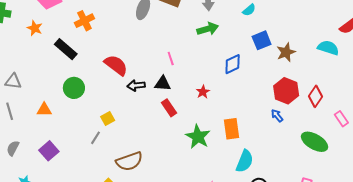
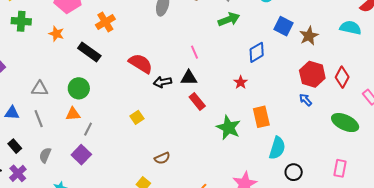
blue square: (262, 40) -> (283, 26), turned -36
green circle: (74, 88) -> (79, 88), moved
red star: (203, 92) -> (241, 82), moved
gray line: (95, 138) -> (88, 129), moved
brown semicircle: (129, 161) -> (162, 158), size x0.6

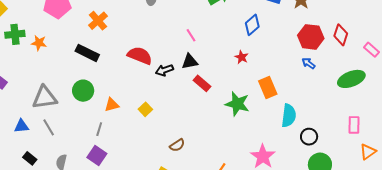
orange star: (56, 34) -> (39, 43), moved
gray triangle: (40, 89) -> (45, 98), size x1.5
orange triangle: (73, 114) -> (112, 105), moved
green ellipse: (345, 123) -> (351, 79), turned -36

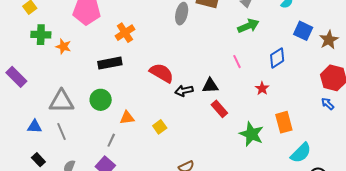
pink line: (191, 35) -> (237, 62), moved
black rectangle: (87, 53) -> (110, 63), turned -45
cyan semicircle: (289, 116) -> (301, 153), turned 30

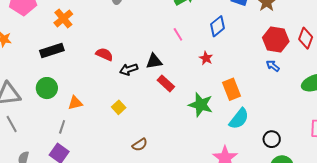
red semicircle: (162, 73) -> (104, 54), size x0.7
yellow square: (160, 127) -> (119, 107), moved
cyan semicircle: (301, 153) -> (239, 119), moved

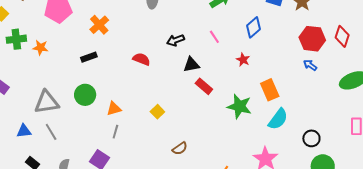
black rectangle: (52, 50) -> (89, 57), size x0.7
black arrow: (129, 69) -> (175, 40), moved
gray line: (62, 127) -> (115, 132), moved

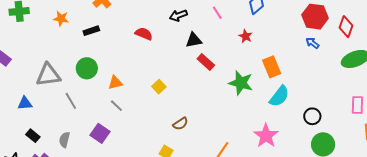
red diamond: (342, 36) -> (346, 27), moved
orange star: (40, 48) -> (61, 18), moved
gray line: (51, 132) -> (71, 101), moved
gray line: (115, 132) -> (116, 106), turned -64

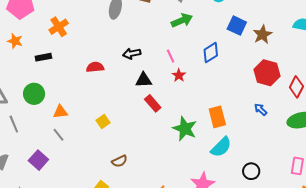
red semicircle: (144, 34) -> (95, 67), turned -36
red star: (246, 36) -> (179, 75), moved
blue arrow: (312, 43) -> (261, 110), moved

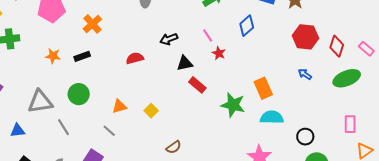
orange star: (15, 41) -> (53, 56), moved
orange triangle: (60, 112) -> (119, 106), moved
cyan semicircle: (221, 147) -> (272, 117), turned -125

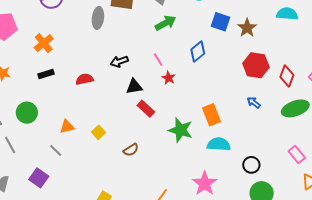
black rectangle: (82, 56) -> (46, 74), moved
pink rectangle: (350, 124) -> (297, 154), turned -42
brown semicircle: (174, 147) -> (131, 150), moved

